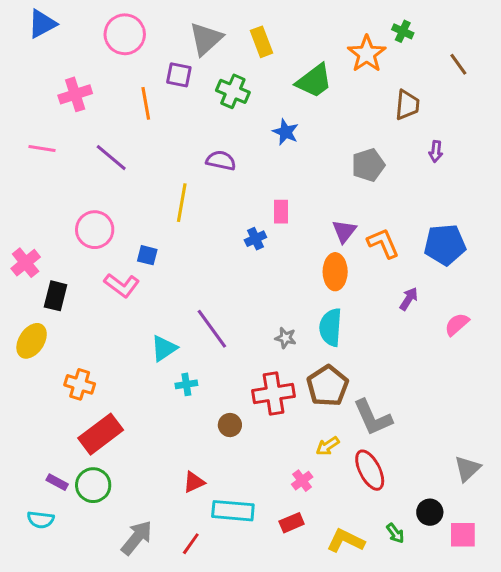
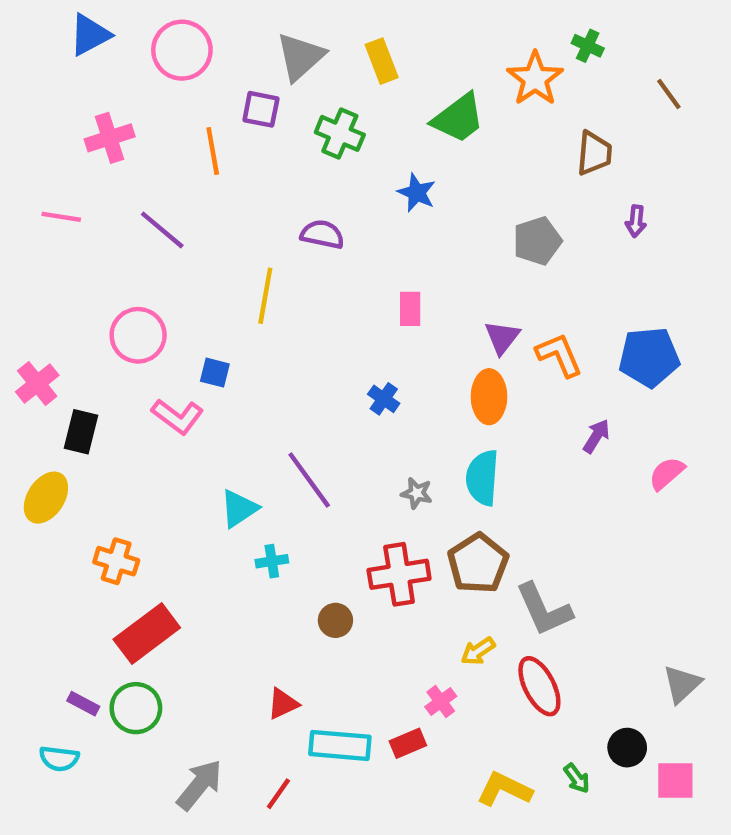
blue triangle: (42, 24) -> (90, 35), moved
blue cross: (255, 239) -> (384, 399), moved, turned -30
red rectangle: (292, 523) -> (408, 743), moved

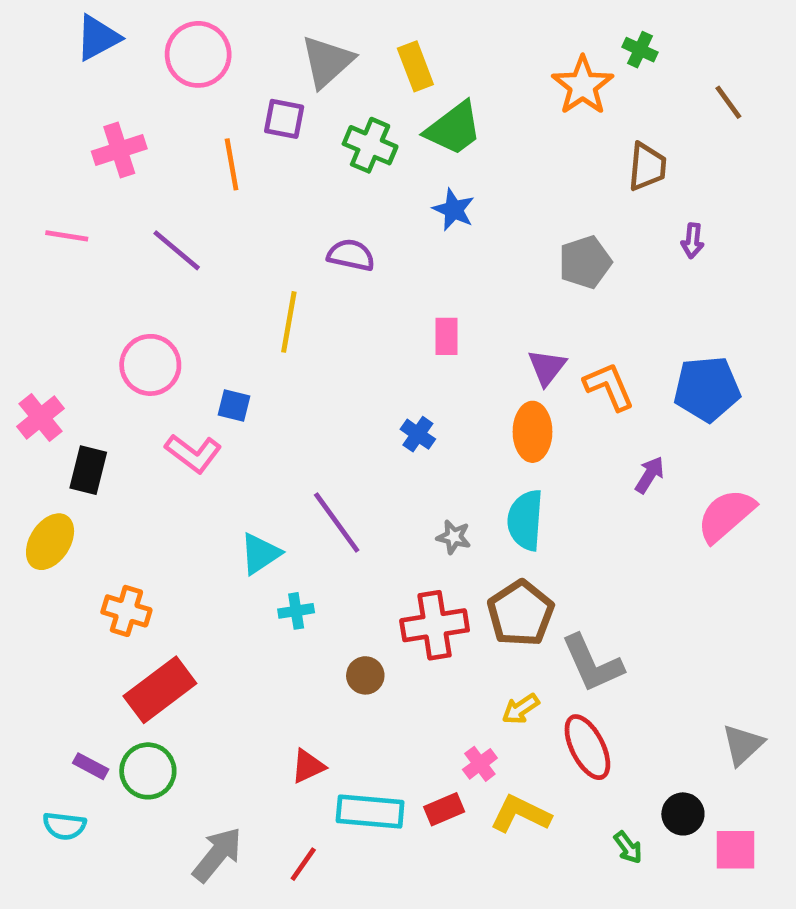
green trapezoid: (458, 118) -> (454, 128), moved
pink semicircle: (667, 473) -> (726, 515), size x1.5
yellow L-shape: (504, 789) -> (521, 814), moved

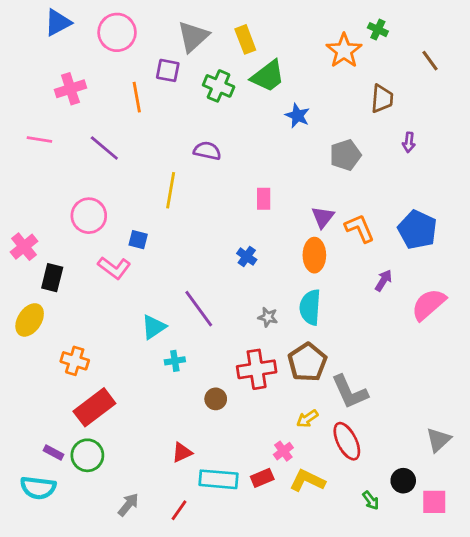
blue star: (454, 210) -> (297, 116), moved
blue pentagon: (707, 389) -> (417, 230), turned 30
cyan semicircle: (64, 826) -> (38, 488), size x1.4
gray arrow: (217, 855) -> (128, 505), size x0.7

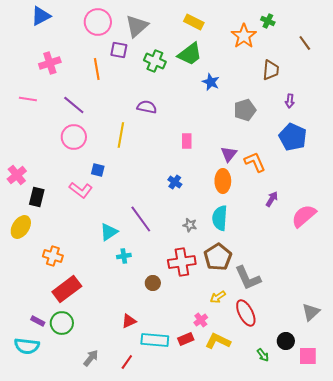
pink circle: (117, 32) -> (98, 22), moved
yellow rectangle: (245, 39) -> (194, 22), moved, turned -42
pink circle: (89, 216) -> (74, 137), moved
blue pentagon: (417, 230) -> (293, 137), moved

